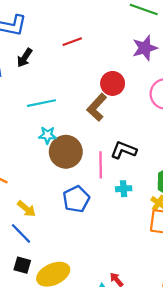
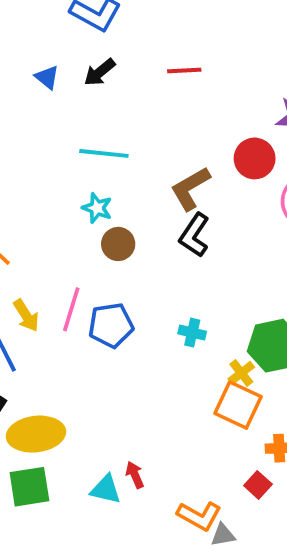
red circle: (113, 83) -> (255, 158), moved
black L-shape: (124, 150) -> (194, 235), moved, turned -95
brown circle: (66, 152) -> (118, 244), size x0.6
pink line: (101, 165) -> (71, 309), moved

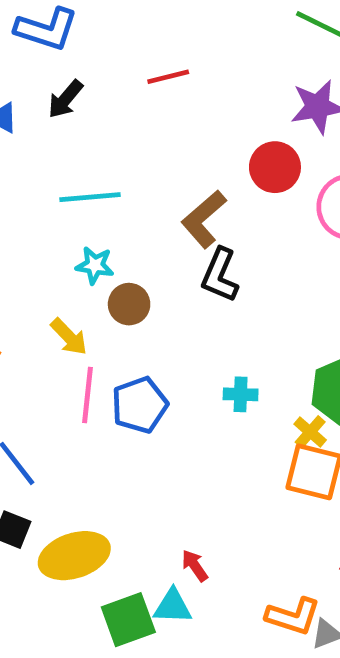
yellow arrow: (26, 316) -> (69, 337), moved
red arrow: (135, 475) -> (195, 566), moved
green square: (29, 487) -> (128, 620), moved

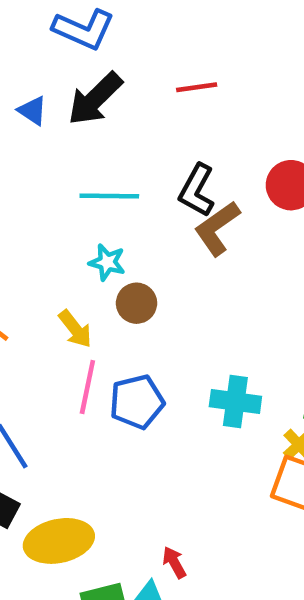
black arrow: (65, 99) -> (95, 99), size x1.5
black L-shape: (220, 275) -> (197, 190), moved
cyan cross: (241, 394) -> (235, 401), size x1.5

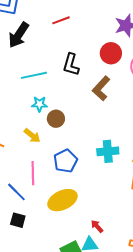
brown L-shape: (217, 228) -> (101, 88), moved
pink line: (87, 387) -> (33, 173), moved
yellow ellipse: (59, 541) -> (62, 200), moved

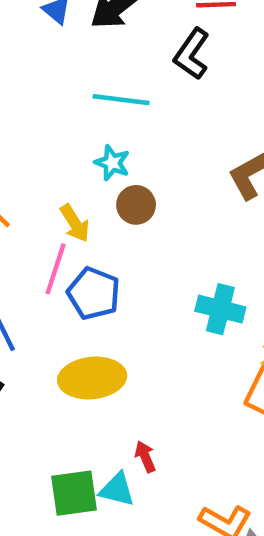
black L-shape: (71, 65) -> (192, 54), moved
blue pentagon: (66, 161) -> (94, 293), moved, turned 30
pink line: (33, 173) -> (56, 269), moved

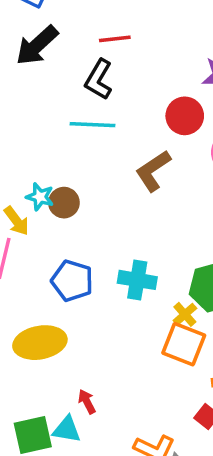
cyan line: (121, 100) -> (93, 125), moved
cyan star: (112, 163) -> (40, 197), moved
blue pentagon: (94, 293) -> (72, 281), moved

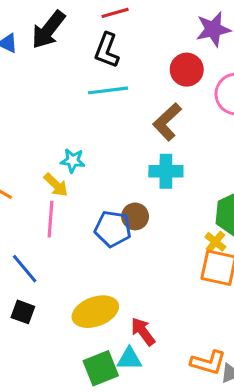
brown circle: (64, 203) -> (135, 216), moved
cyan cross: (137, 280) -> (166, 171), moved
yellow ellipse: (40, 343) -> (95, 312), moved
red arrow: (87, 402) -> (143, 332), size x1.4

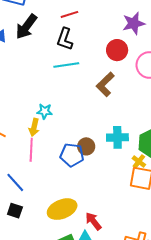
cyan cross: (166, 171) -> (117, 137), moved
yellow arrow: (56, 185) -> (34, 127), turned 60

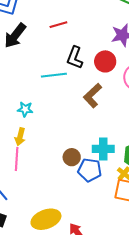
black L-shape: (65, 39) -> (75, 58), moved
cyan star: (45, 111) -> (25, 109), moved
blue pentagon: (72, 155) -> (90, 170), moved

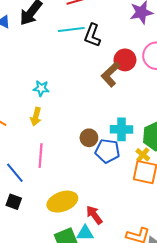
red circle: (105, 61) -> (125, 60), moved
cyan line: (54, 75) -> (71, 29), moved
pink line: (17, 159) -> (41, 156), moved

